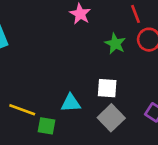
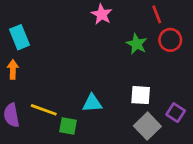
white square: (107, 88) -> (141, 95), moved
gray square: (111, 118) -> (147, 126), moved

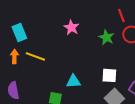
pink star: (102, 14) -> (71, 27), moved
yellow line: (44, 110) -> (35, 56), moved

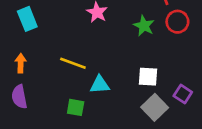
orange arrow: (14, 56) -> (21, 63), moved
yellow line: (35, 56) -> (73, 63), moved

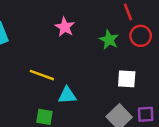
white square: (148, 77) -> (127, 79), moved
purple square: (183, 94) -> (146, 114), moved, turned -36

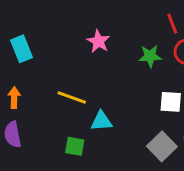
green star: (109, 40) -> (150, 56), turned -30

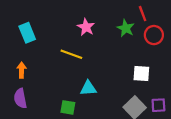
green star: (150, 56) -> (126, 28), moved, turned 30
yellow line: (72, 98) -> (71, 54), moved

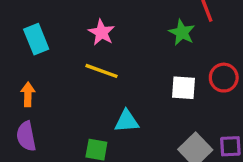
pink star: (86, 27) -> (101, 32), moved
red circle: (154, 35) -> (224, 78), moved
white square: (141, 73) -> (184, 88), moved

